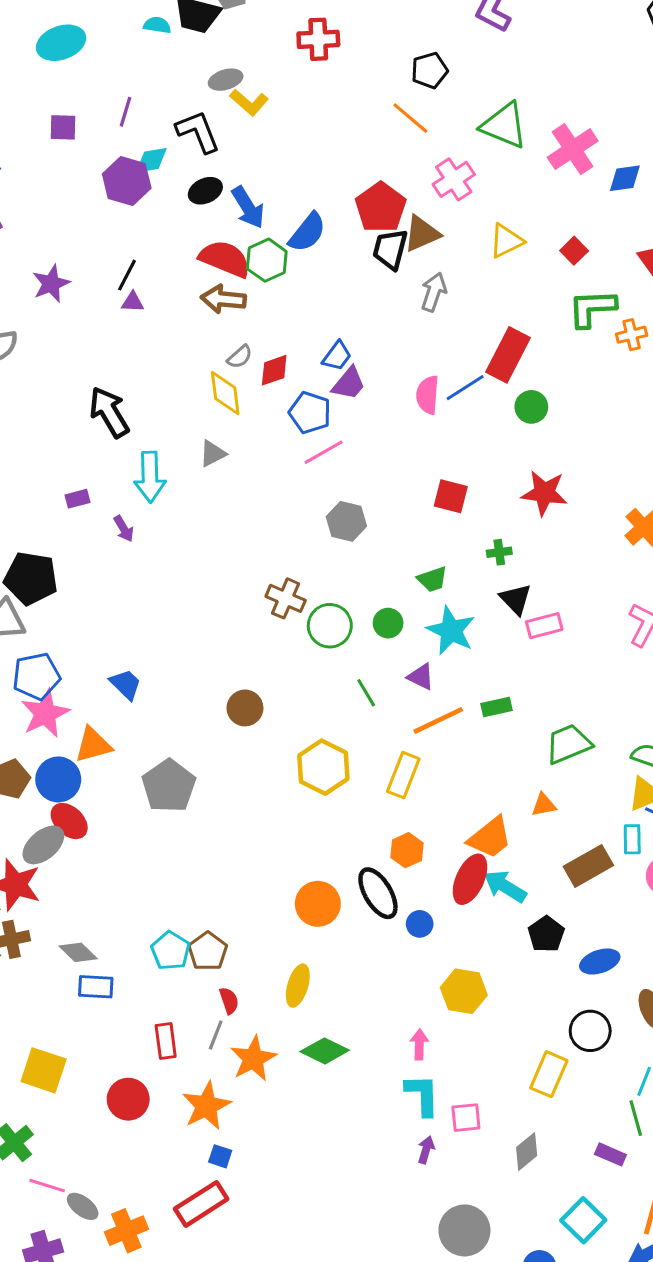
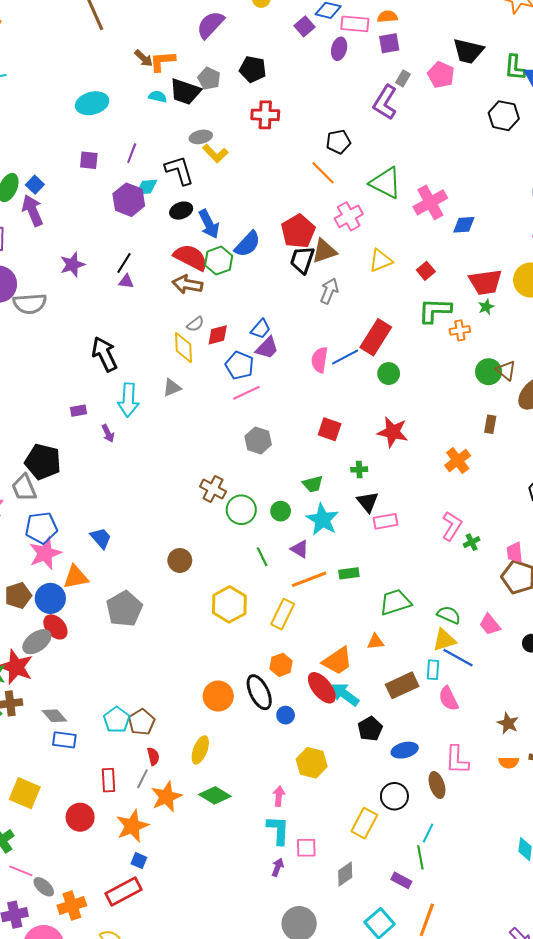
red ellipse: (470, 879) -> (322, 688), turned -68

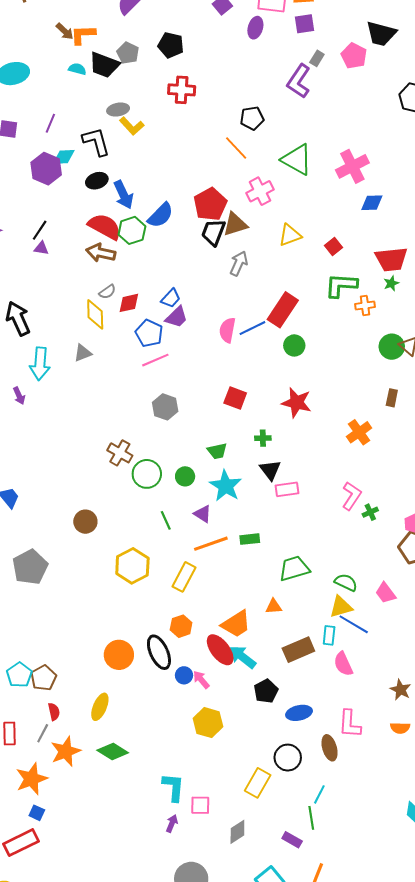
pink cross: (430, 202) -> (352, 166), moved
pink arrow: (279, 796) -> (201, 680), moved, turned -48

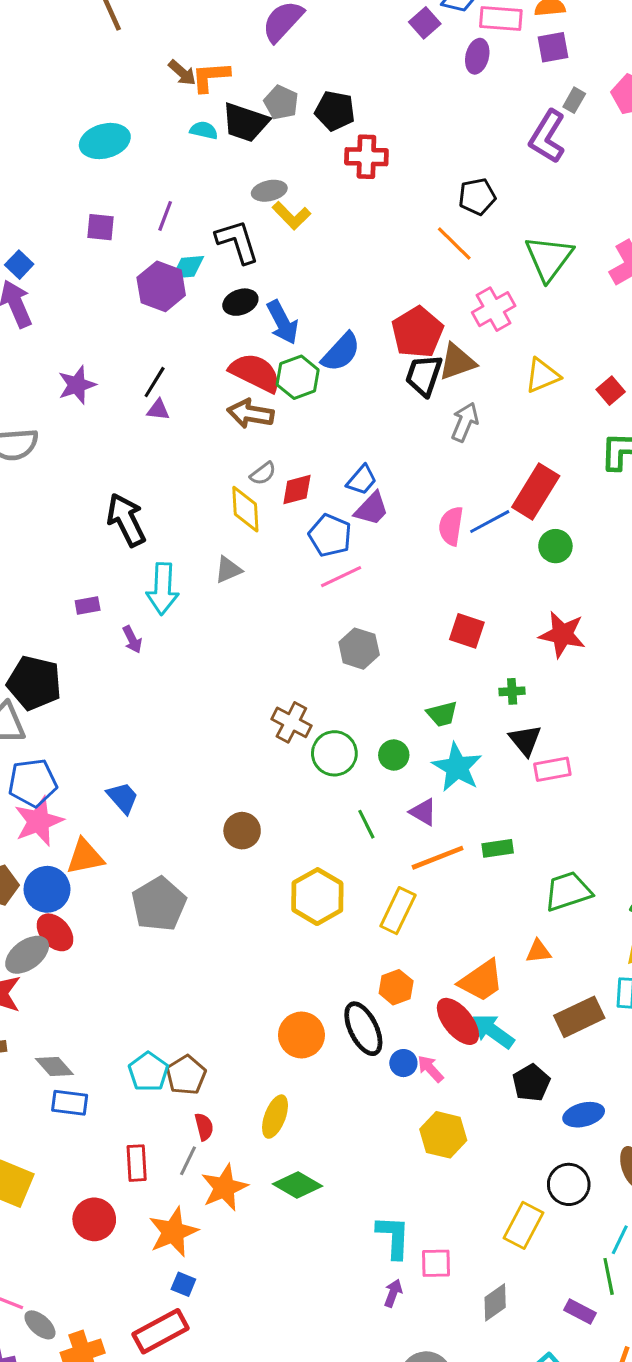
black pentagon: (171, 45) -> (335, 111), moved
green triangle: (297, 160) -> (549, 258), turned 40

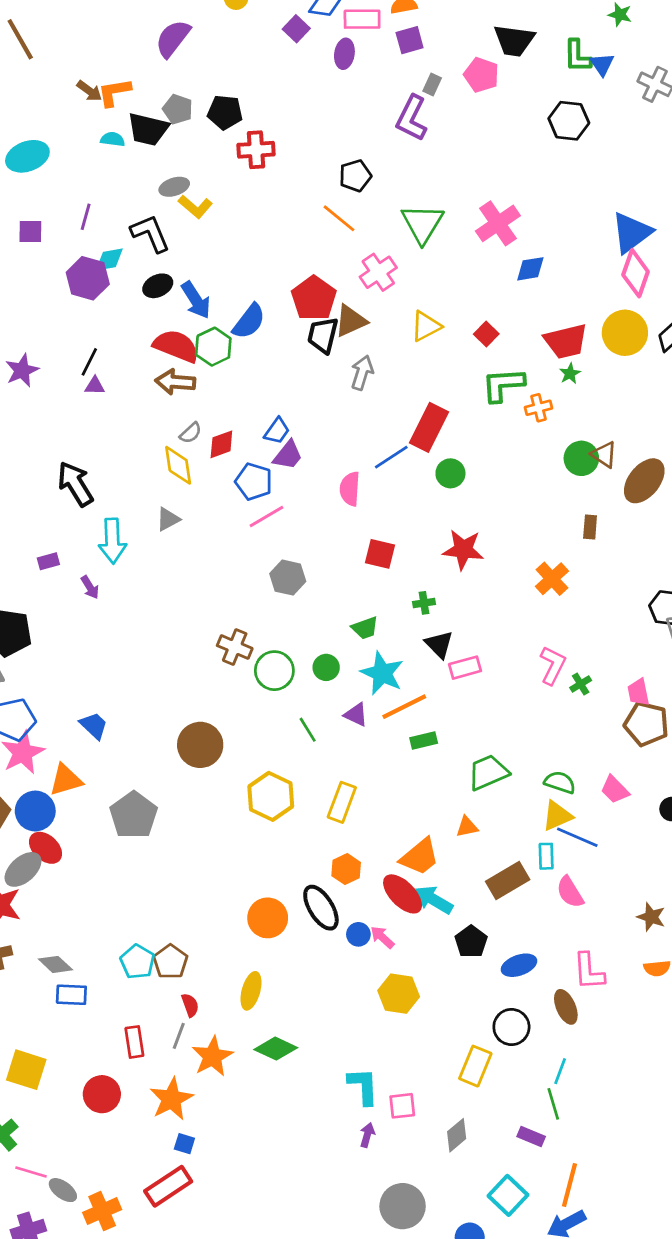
pink semicircle: (451, 526) -> (350, 489), moved
brown circle: (242, 831) -> (200, 745), size x1.4
orange line: (438, 858) -> (404, 707), moved

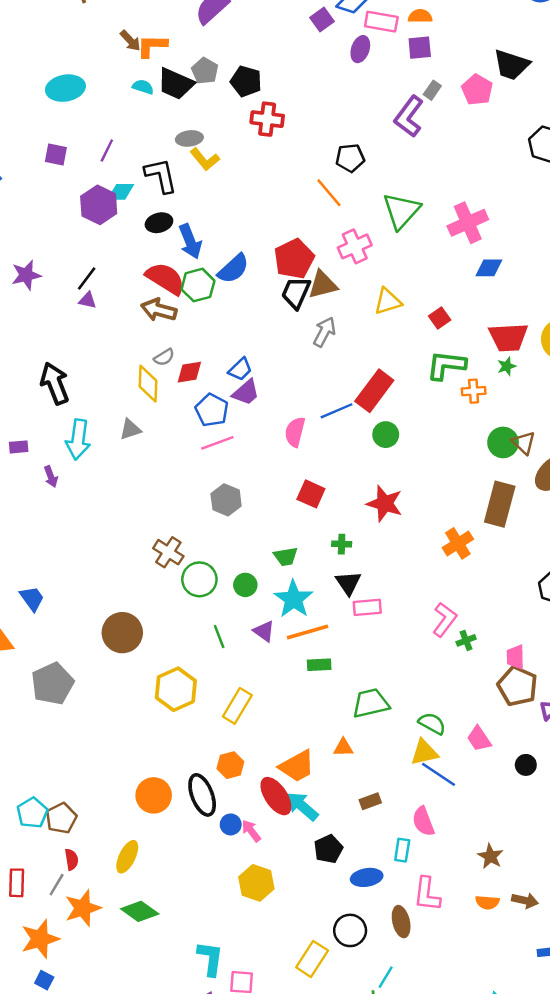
brown rectangle: (590, 527) -> (500, 504), size x2.0
cyan rectangle: (546, 856) -> (402, 850), moved
brown rectangle: (508, 881) -> (370, 801), size x0.6

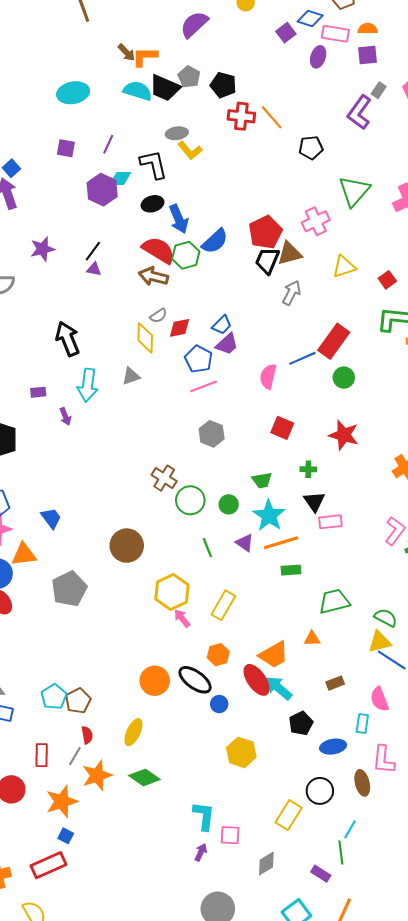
cyan semicircle: (143, 87) -> (138, 91), size x1.6
orange line: (329, 193) -> (272, 117), moved
black ellipse: (202, 795) -> (195, 680), turned -32
pink arrow: (251, 831) -> (182, 618), moved

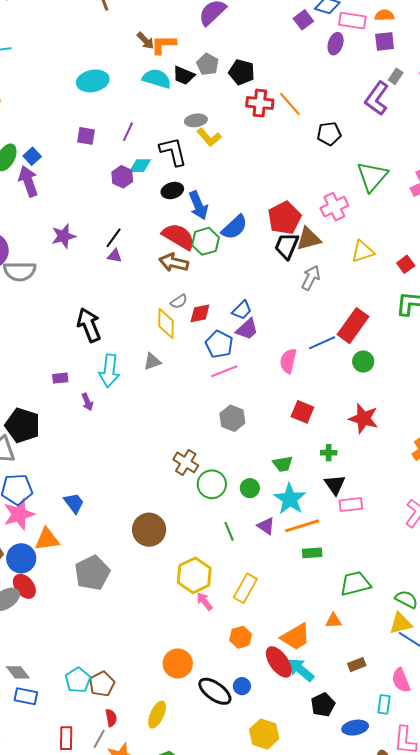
black trapezoid: (165, 88) -> (184, 75), size x0.7
purple hexagon: (102, 190) -> (122, 177), size x0.7
black ellipse: (195, 680) -> (215, 691), moved

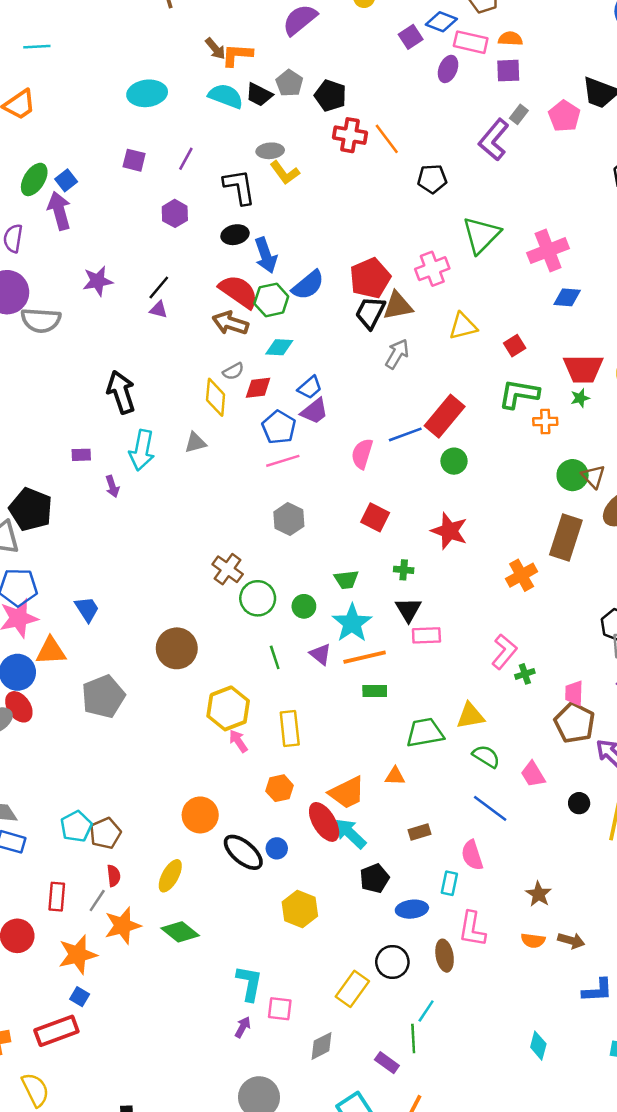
cyan diamond: (140, 166) -> (279, 347), moved
yellow rectangle: (245, 588) -> (290, 729), turned -40
yellow triangle: (401, 623) -> (470, 716), moved

